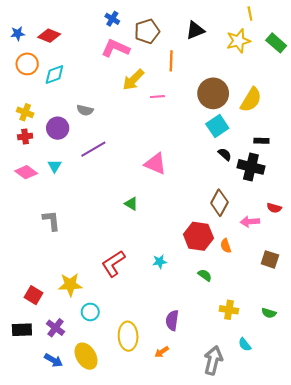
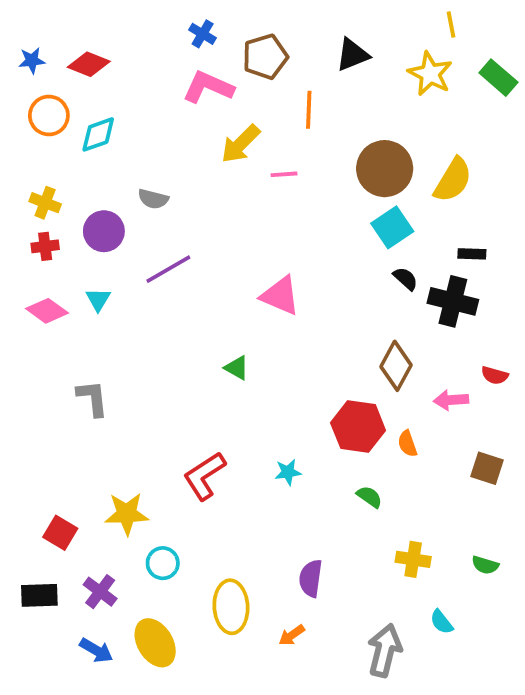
yellow star: (238, 41) -> (430, 74), turned -30

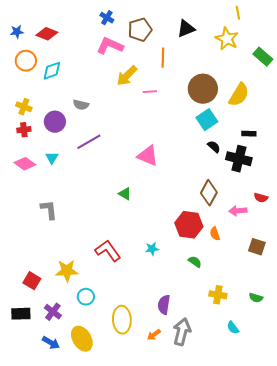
green rectangle: (498, 78) -> (263, 57), moved
red L-shape: (204, 476) -> (108, 251), turned 88
gray arrow: (385, 650) -> (182, 332), moved

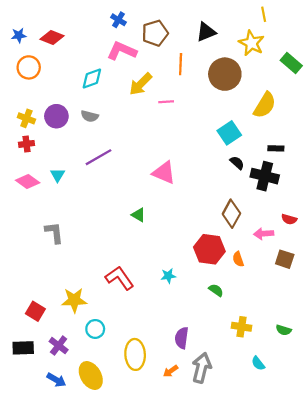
cyan diamond: (52, 71) -> (92, 79), moved
brown circle: (203, 89) -> (225, 74), moved
purple circle: (55, 122) -> (56, 116), moved
brown square: (257, 247) -> (285, 259), moved

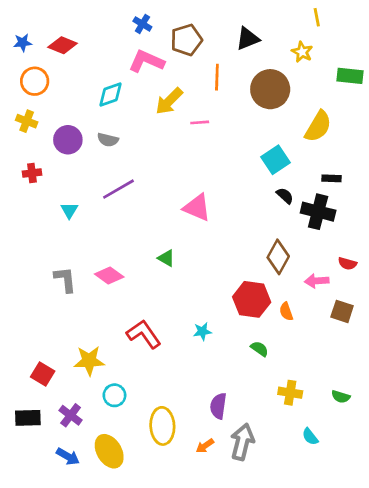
yellow star: (251, 43) -> (302, 52), size x0.7
green rectangle: (291, 63) -> (350, 76), turned -35
yellow cross: (26, 118) -> (27, 121), moved
pink diamond: (28, 182) -> (109, 276), moved

